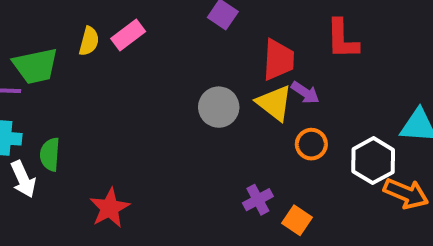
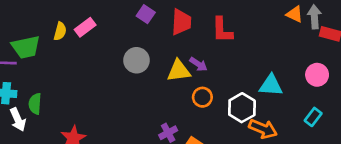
red trapezoid: (278, 60) -> (181, 22), moved
yellow triangle: (274, 103) -> (179, 71), turned -45
gray circle: (219, 107) -> (136, 60), moved

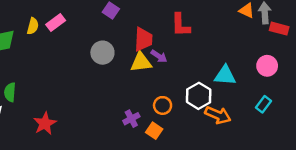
red trapezoid: (181, 22) -> (143, 39), moved
orange circle: (202, 97) -> (163, 105), moved

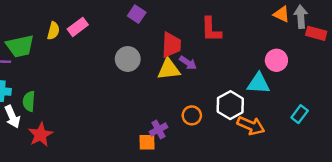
pink circle: (267, 66) -> (276, 60), moved
red star: (45, 123) -> (41, 135), moved
orange square: (154, 131) -> (147, 142), moved, turned -35

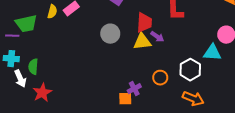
orange arrow: (251, 126) -> (193, 99), moved

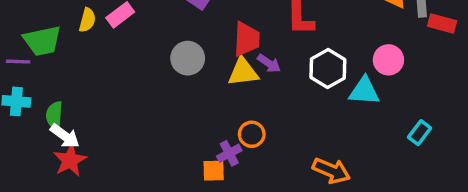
white hexagon: (190, 70) -> (328, 69), moved
orange circle: (160, 78) -> (252, 134), moved
white arrow: (20, 79) -> (65, 136), moved, turned -30

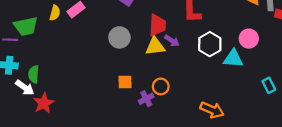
cyan rectangle: (420, 133) -> (269, 85), turned -64
white arrow: (65, 136) -> (25, 88), moved
orange square: (214, 171) -> (125, 82), moved

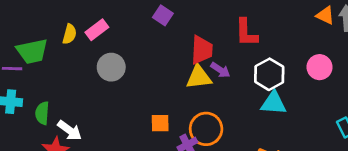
gray circle: (119, 37) -> (111, 67), moved
cyan triangle: (233, 59) -> (274, 103), moved
orange circle: (161, 86) -> (206, 129), size x1.5
white arrow: (25, 88) -> (70, 130), moved

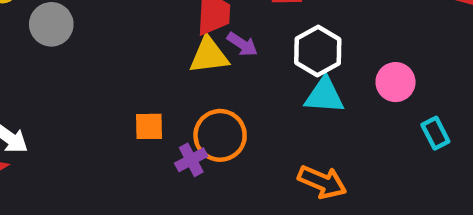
gray circle: (111, 67) -> (51, 24), moved
pink circle: (320, 67) -> (396, 82), moved

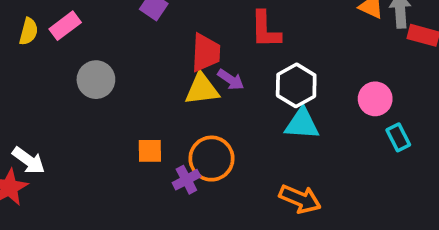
gray circle: (51, 24) -> (96, 80), moved
pink circle: (396, 82) -> (375, 99), moved
cyan rectangle: (435, 133) -> (398, 137), moved

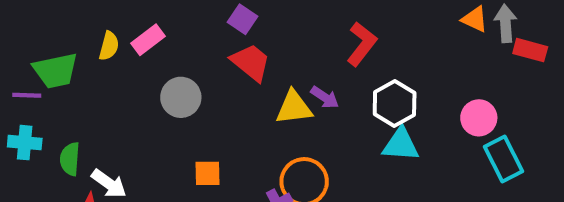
red L-shape: (265, 30) -> (362, 44), turned -141
red trapezoid: (206, 53) -> (251, 62), moved, turned -54
cyan rectangle: (398, 137) -> (503, 159), size x1.5
orange square: (150, 151) -> (208, 173), moved

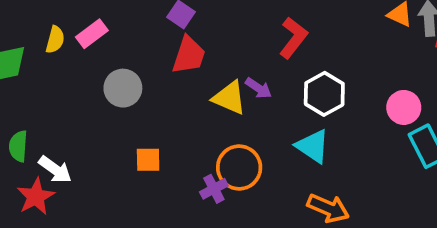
red trapezoid: (251, 62) -> (189, 55), turned 69
yellow triangle: (294, 108) -> (229, 98), turned 30
cyan triangle: (401, 145) -> (313, 146), moved, turned 30

